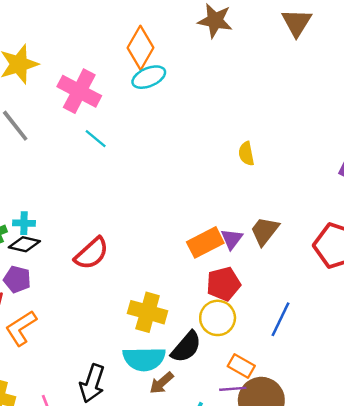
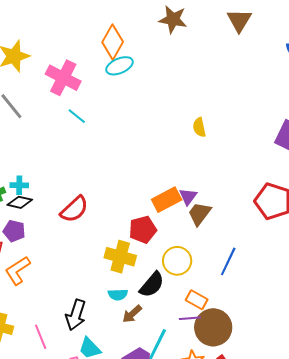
brown trapezoid: (265, 231) -> (199, 214), moved
red pentagon: (223, 284) -> (143, 230), moved
cyan semicircle: (144, 359) -> (118, 295), size x0.6

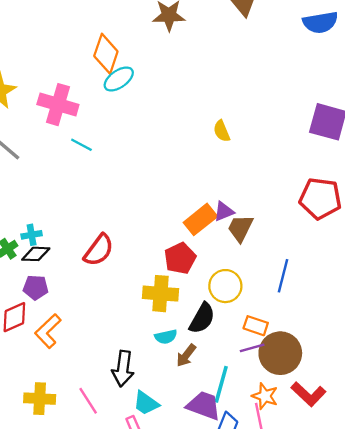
purple triangle: (188, 197) -> (224, 211), turned 42

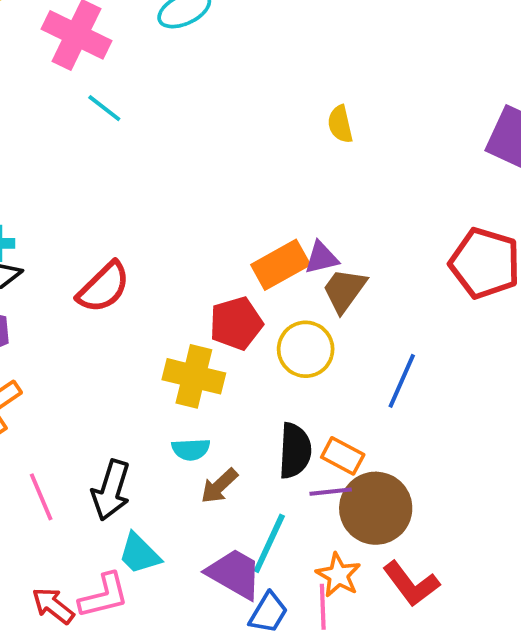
yellow circle: (225, 286) -> (306, 349), moved
black semicircle: (202, 318) -> (295, 451), moved, turned -36
pink line: (88, 401) -> (41, 497), moved

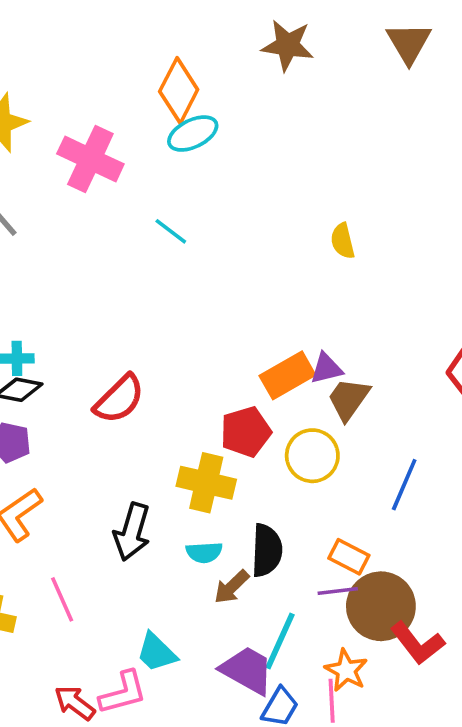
cyan line: (104, 108) -> (171, 231), moved
black semicircle: (295, 451) -> (267, 550), moved
black arrow: (111, 490) -> (132, 532), moved
red L-shape: (411, 584) -> (417, 643), moved

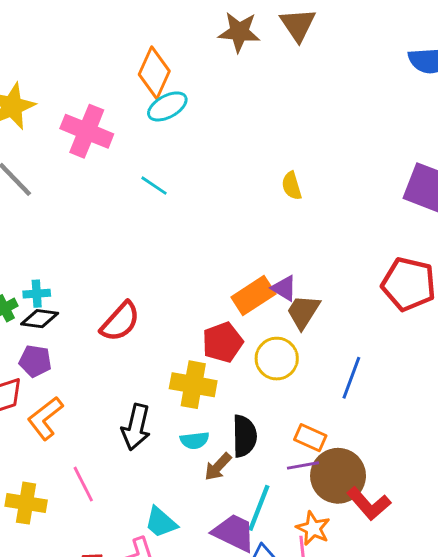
brown triangle: (409, 43) -> (298, 25), moved
purple triangle: (326, 368) -> (284, 288), turned 48

